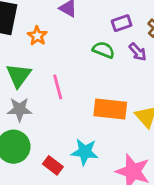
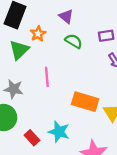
green semicircle: (103, 50) -> (74, 41), moved
green triangle: (19, 75) -> (19, 50), moved

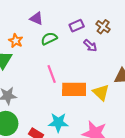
green semicircle: (74, 41) -> (49, 39), turned -42
pink line: (47, 77) -> (52, 74), moved

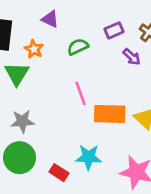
purple triangle: (36, 18) -> (50, 19), moved

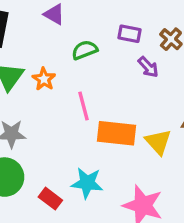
purple rectangle: (114, 30) -> (130, 34), turned 30
orange star: (34, 49) -> (44, 79), moved

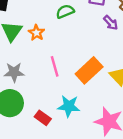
pink line: (83, 106) -> (55, 66), moved
orange rectangle: (117, 133) -> (89, 70), turned -48

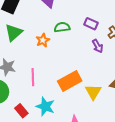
orange star: (36, 33) -> (43, 40), moved
pink line: (55, 66) -> (33, 77), moved

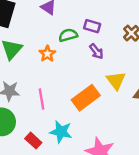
purple rectangle: (91, 24) -> (92, 26), moved
purple arrow: (98, 46) -> (96, 51), moved
yellow triangle: (93, 92) -> (116, 81), moved

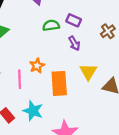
orange star: (47, 54) -> (37, 66), moved
orange rectangle: (86, 98) -> (59, 83), turned -65

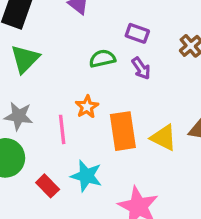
green semicircle: (51, 25) -> (102, 59), moved
yellow triangle: (88, 72) -> (164, 138), moved, turned -30

